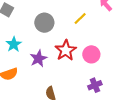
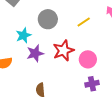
cyan star: (14, 44) -> (23, 35), moved
purple cross: (95, 85) -> (92, 84), moved

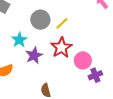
yellow line: (84, 22) -> (62, 23), moved
pink circle: (88, 59) -> (83, 60), moved

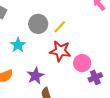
red star: (61, 48) -> (60, 51), turned -30
purple star: (34, 55) -> (35, 76), moved

